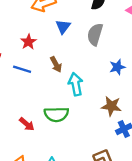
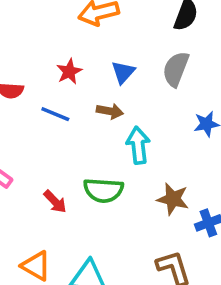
blue triangle: (63, 27) -> (123, 72), moved
brown arrow: (56, 64) -> (110, 111), turned -56
brown star: (111, 106) -> (173, 199), moved

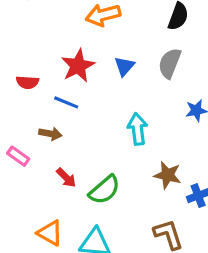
red star: (69, 72) -> (78, 66), size x1.5
brown arrow: (110, 111) -> (50, 134), moved
green semicircle: (103, 190) -> (105, 190), moved, turned -44

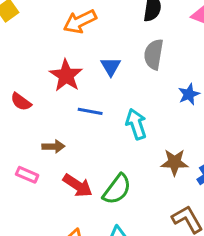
red semicircle: (27, 82) -> (21, 102), turned 45
blue line: (66, 102) -> (90, 111), moved
red arrow: (66, 178) -> (78, 186), size x1.4

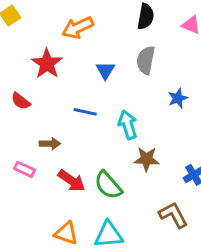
red star: (66, 75) -> (47, 64), moved
brown star: (175, 162) -> (147, 159), moved
green semicircle: (117, 189) -> (108, 185), turned 100

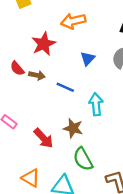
brown arrow: (50, 144) -> (37, 75), moved
brown star: (147, 159) -> (73, 128), moved
green semicircle: (108, 185) -> (83, 159), moved

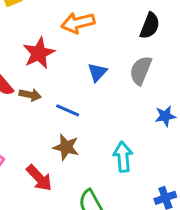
cyan arrow: (96, 104) -> (123, 157), moved
brown star: (73, 128) -> (66, 147), moved

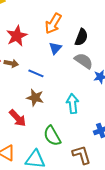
orange arrow: (78, 23) -> (53, 24), moved, turned -45
black semicircle: (150, 26) -> (81, 37), moved
gray semicircle: (141, 70) -> (84, 61), moved, turned 102

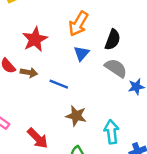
brown star: (35, 98) -> (76, 116), moved
cyan arrow: (73, 104) -> (111, 132), moved

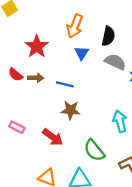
brown star: (76, 116) -> (71, 110), moved

